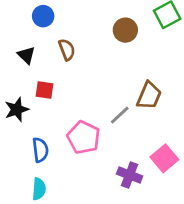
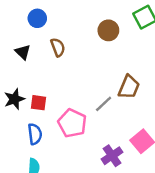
red square: (45, 90) -> (38, 103), moved
purple cross: (130, 175) -> (112, 156), turned 35

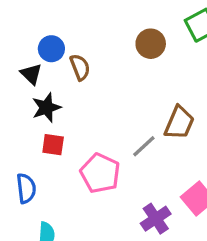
blue circle: (37, 18) -> (51, 49), moved
black star: (14, 99) -> (46, 108), moved
blue semicircle: (35, 134) -> (26, 188), moved

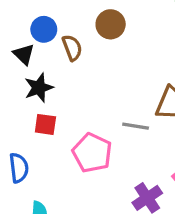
brown circle: (151, 44) -> (111, 24), moved
gray line: (144, 146) -> (136, 126), turned 52

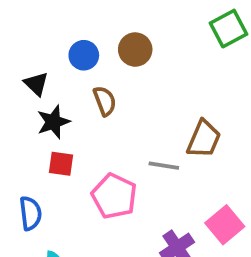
blue circle: (44, 29) -> (84, 55), moved
brown semicircle: (72, 48) -> (105, 101), moved

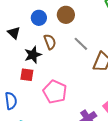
black star: (53, 122) -> (33, 55), moved
gray line: (164, 166) -> (81, 44), moved, turned 35

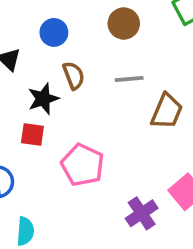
brown circle: (66, 15) -> (124, 24), moved
gray line: (81, 44) -> (129, 79), turned -49

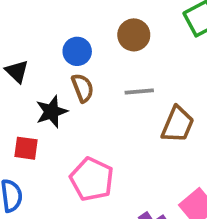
blue circle: (54, 32) -> (77, 51), moved
red square: (32, 135) -> (26, 148), moved

